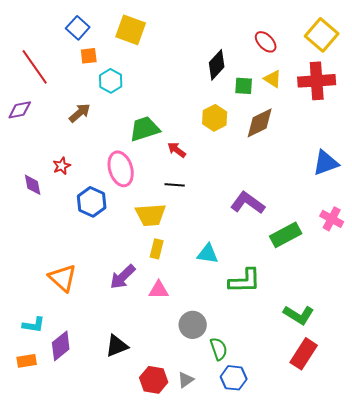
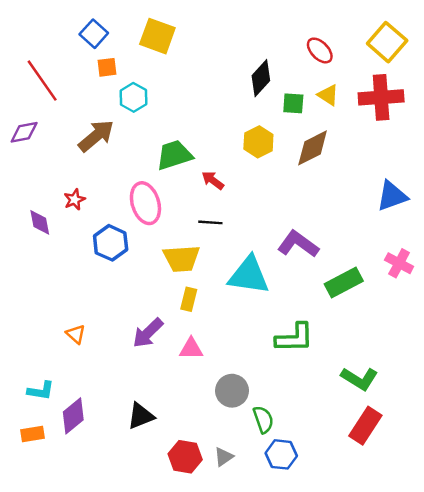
brown arrow: (80, 113) -> (96, 136), size x1.4
cyan triangle: (208, 254) -> (249, 275), moved, size x1.6
orange triangle: (63, 278) -> (76, 334), size x0.6

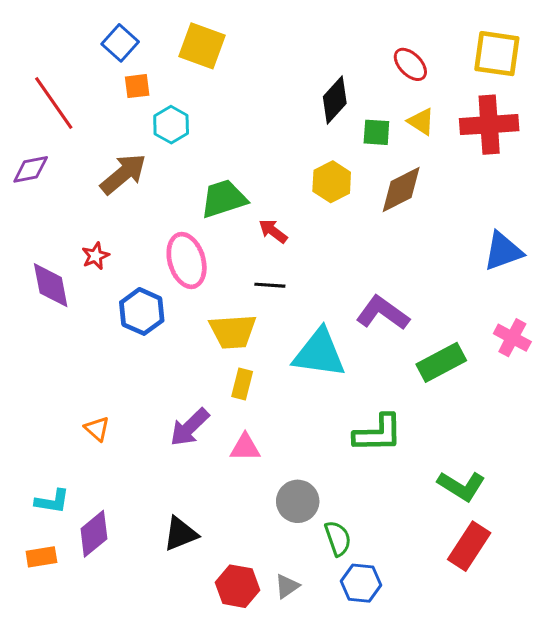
yellow square: (387, 42) -> (497, 54), turned -33
purple diamond: (40, 222) -> (51, 285), size x1.4

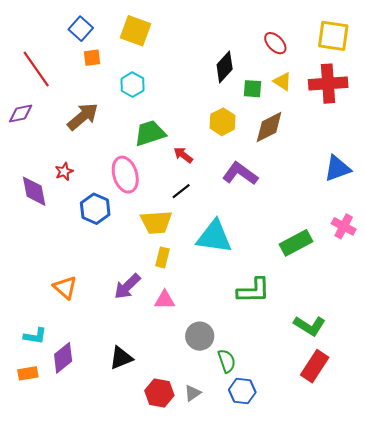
cyan hexagon: (171, 125) -> (132, 85), moved
black line: (270, 285) -> (181, 191), turned -42
purple L-shape: (383, 313) -> (240, 174), moved
orange triangle: (97, 429) -> (65, 287), size x1.4

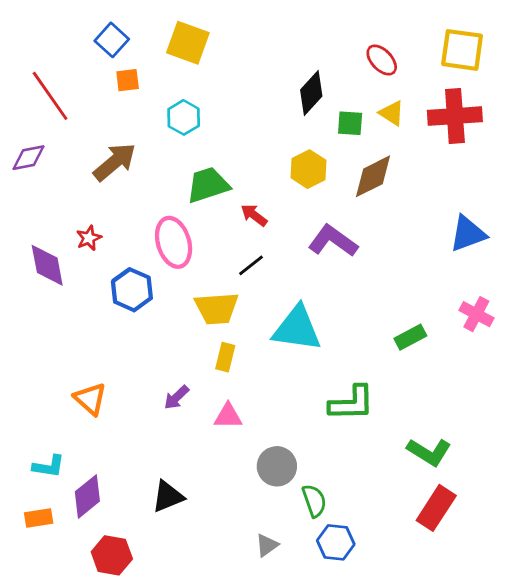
green rectangle: (296, 243) -> (410, 337), size x0.7
purple arrow: (127, 286) -> (176, 397), size x0.7
red hexagon: (159, 393) -> (112, 555), moved

